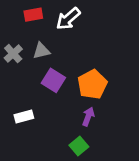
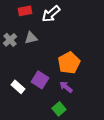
purple square: (53, 80) -> (40, 80), moved
white rectangle: (24, 117) -> (18, 87), turned 56
purple arrow: (88, 117) -> (66, 87), turned -72

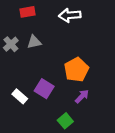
white arrow: (51, 14) -> (70, 15), moved, turned 36
purple arrow: (66, 87) -> (82, 96), moved, turned 96

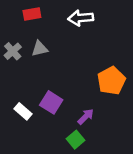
orange pentagon: (76, 70) -> (111, 81), moved
purple arrow: (82, 96) -> (86, 117), moved

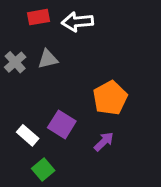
white arrow: (81, 18) -> (77, 22), moved
orange pentagon: (111, 81) -> (110, 98), moved
green square: (75, 140) -> (43, 170), moved

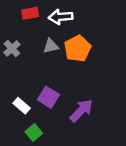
gray triangle: (48, 59) -> (51, 46), moved
orange pentagon: (110, 98) -> (78, 49), moved
purple arrow: (104, 142) -> (81, 111), size x1.5

